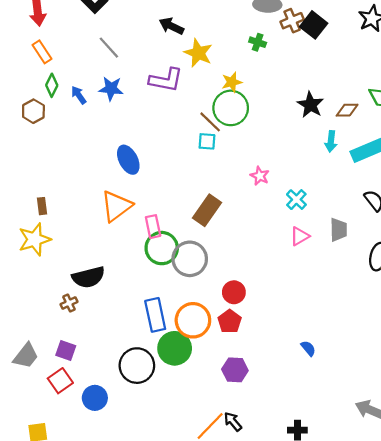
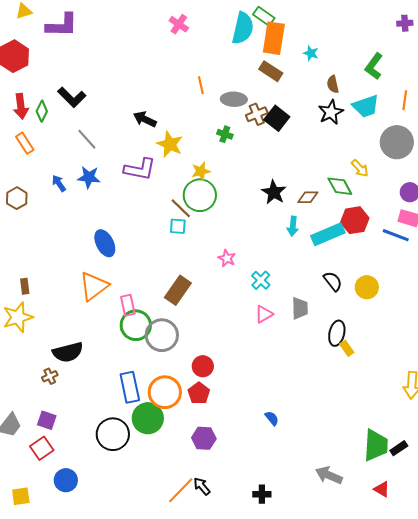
green diamond: (52, 85) -> (42, 111), moved
blue circle: (95, 398) -> (66, 480), moved

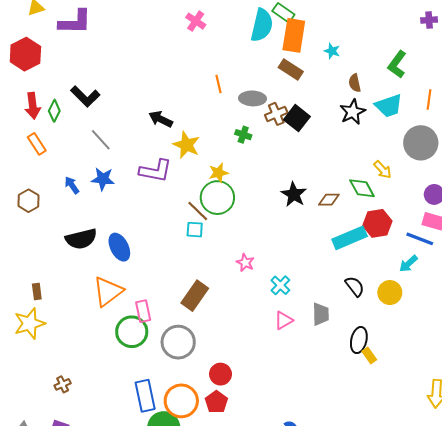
cyan arrow: (293, 226) -> (408, 264), moved, turned 42
green circle: (136, 325) -> (132, 332), moved
black semicircle: (68, 352) -> (81, 239), moved

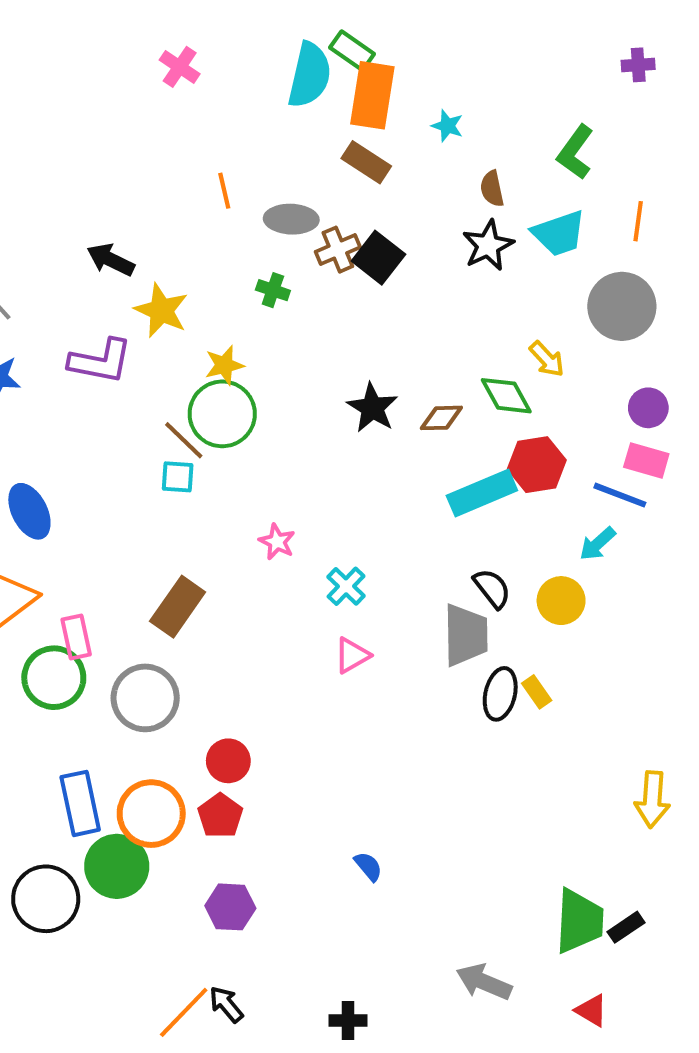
gray trapezoid: (321, 314) -> (466, 635), moved, size x1.4
yellow rectangle: (369, 355) -> (537, 692), moved

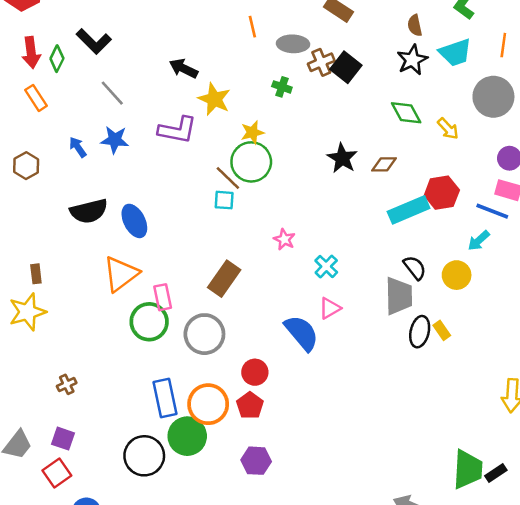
green diamond: (506, 396) -> (406, 113), moved
blue semicircle: (368, 866) -> (302, 333), moved, size x2.0

